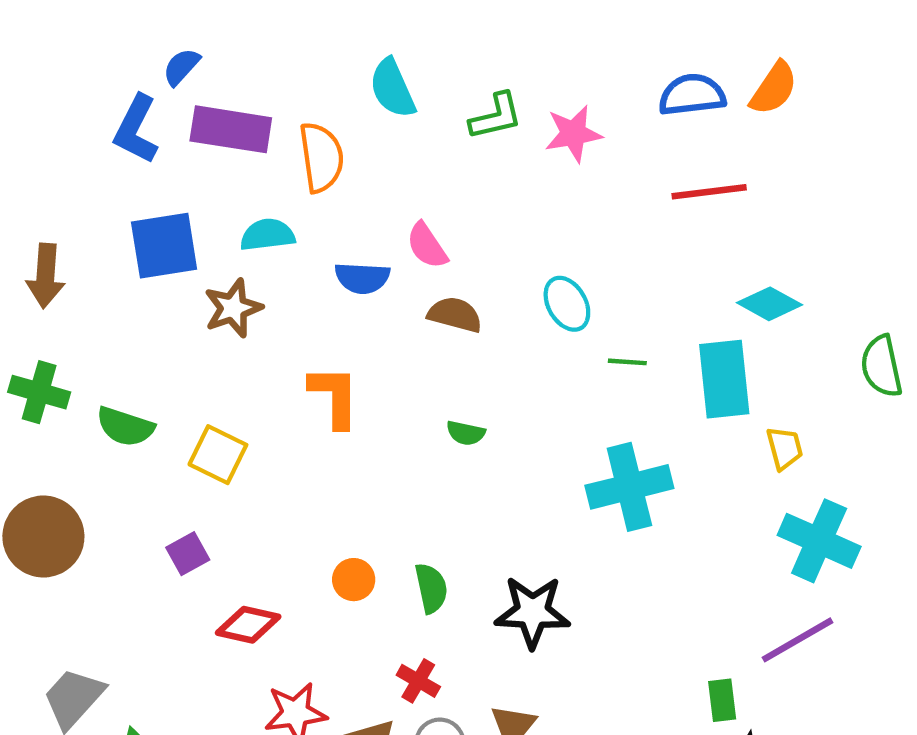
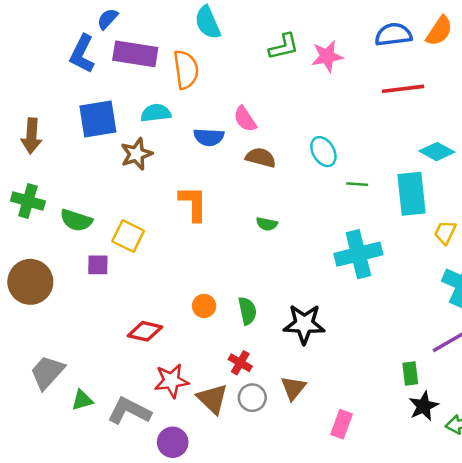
cyan semicircle: (392, 88) -> (208, 23), moved
yellow trapezoid: (785, 448) -> (445, 232), turned -140
purple square: (188, 554) -> (98, 265), moved, turned 30

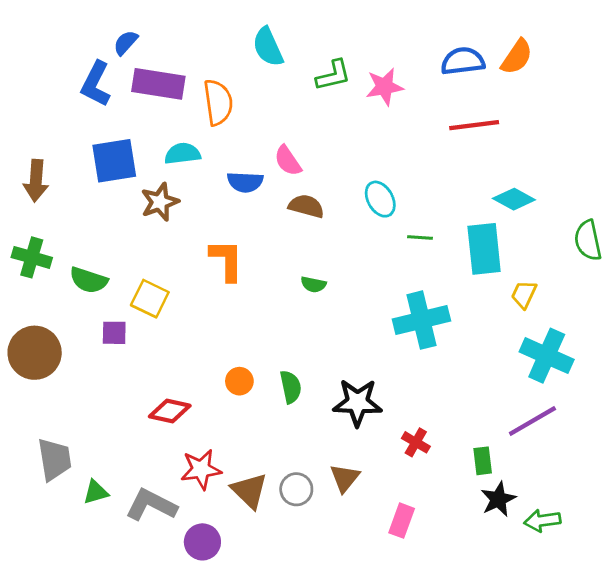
cyan semicircle: (208, 23) -> (268, 47), moved
red cross: (240, 363) -> (416, 442), moved
gray trapezoid: (47, 372) -> (54, 459), turned 129

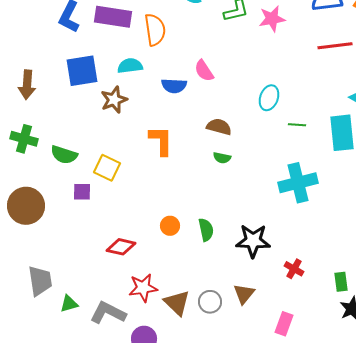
cyan ellipse: (380, 199) -> (269, 98), turned 50
brown semicircle: (306, 206) -> (219, 127), moved

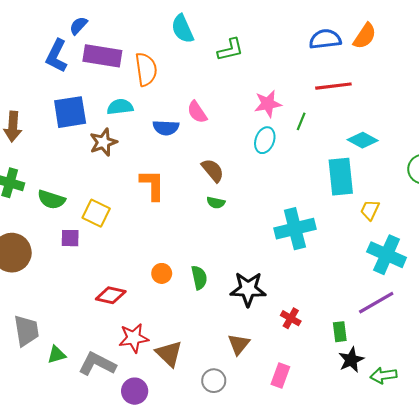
pink star: (272, 19) -> (268, 104), moved
green line: (297, 125) -> (301, 121), moved, turned -72
brown semicircle: (219, 127) -> (213, 170), turned 35
gray circle: (210, 302) -> (214, 381), moved

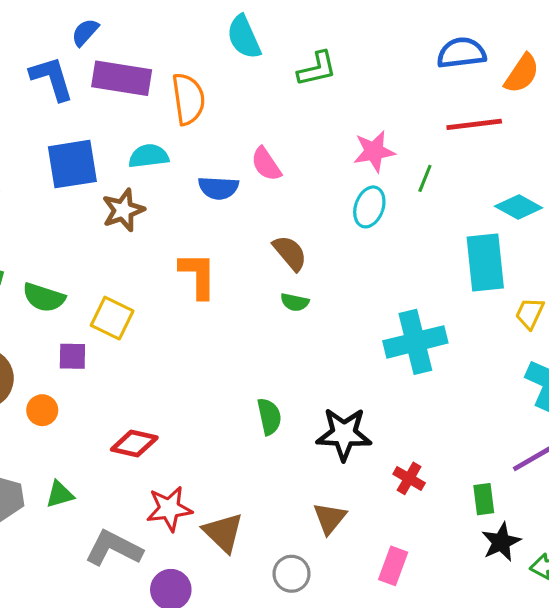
orange semicircle: (365, 36) -> (522, 74), moved
blue L-shape: (57, 56) -> (52, 78), turned 136
orange circle: (162, 273) -> (42, 410), moved
green triangle: (57, 355) -> (60, 494), moved

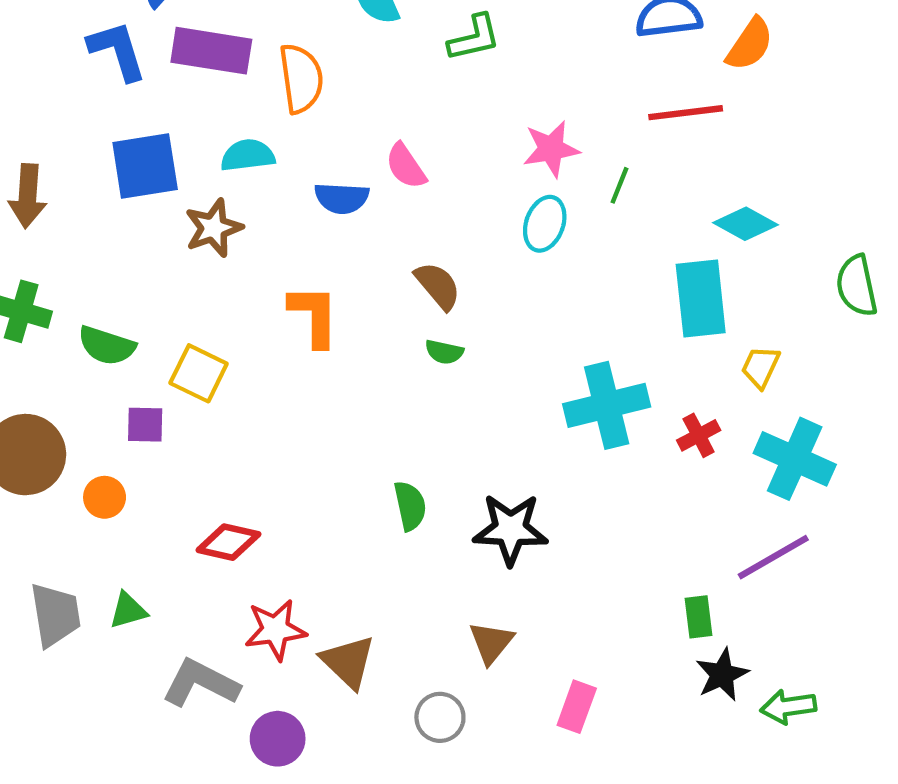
red cross: (409, 478) -> (699, 435), moved, turned 32

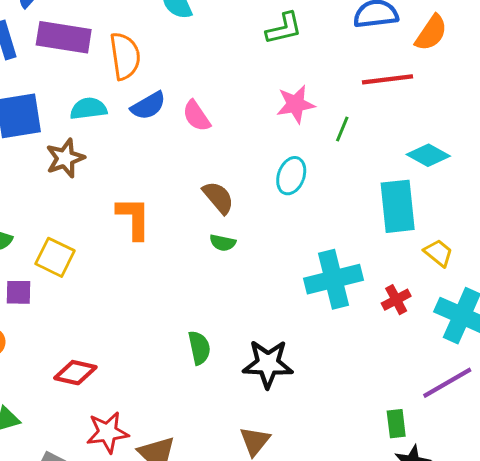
green L-shape: (474, 38) -> (284, 28), moved
blue semicircle: (342, 198) -> (148, 106), moved, turned -33
cyan ellipse: (545, 224) -> (291, 176), moved
yellow trapezoid: (761, 367) -> (438, 253), turned 104

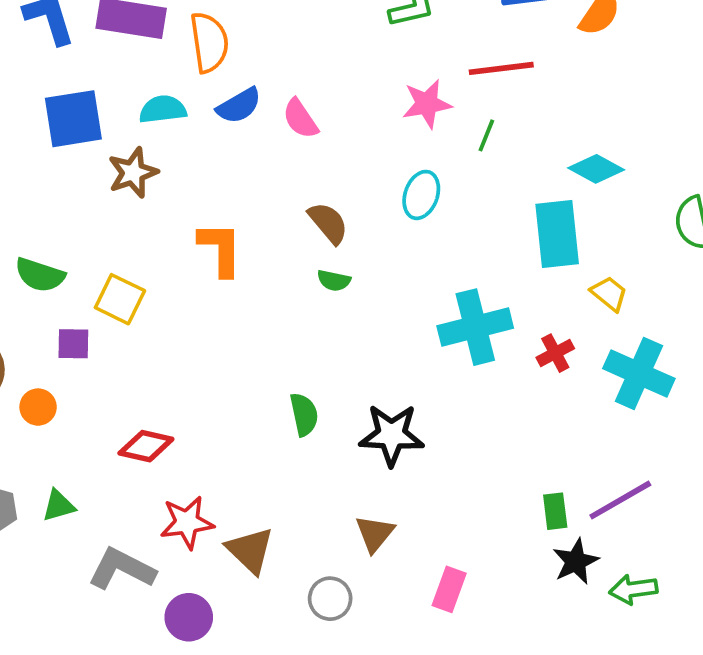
red line: (387, 79) -> (501, 68), moved
purple line: (447, 383) -> (620, 500), moved

